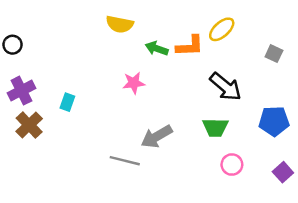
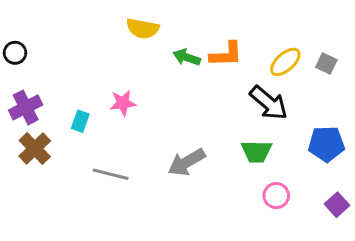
yellow ellipse: (222, 29) -> (285, 62), moved
pink star: (134, 83) -> (123, 103), moved
gray line: (125, 161) -> (111, 174), moved

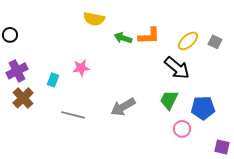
blue pentagon: (326, 144) -> (203, 108), moved
green trapezoid: (256, 152) -> (169, 100), turned 115
purple square: (337, 205) -> (222, 147), moved, turned -35

